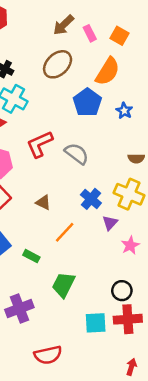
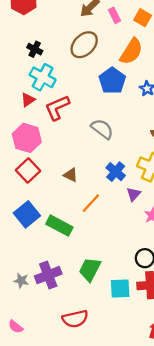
red L-shape: (40, 144) -> (57, 108), moved
green rectangle: (31, 256) -> (59, 226), size x1.6
green trapezoid: (64, 285) -> (90, 269), moved

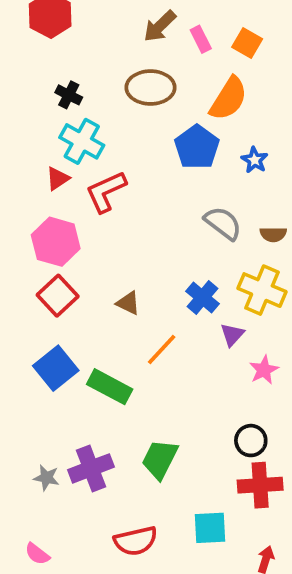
brown ellipse: (84, 45) -> (150, 88), turned 44
gray semicircle: (102, 129) -> (223, 223), moved
cyan square: (120, 288) -> (210, 528), moved

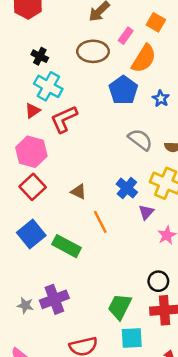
pink rectangle: (201, 39) -> (126, 36), moved, turned 63
orange line: (162, 350) -> (100, 222), turned -70
green trapezoid: (160, 459) -> (120, 307), moved

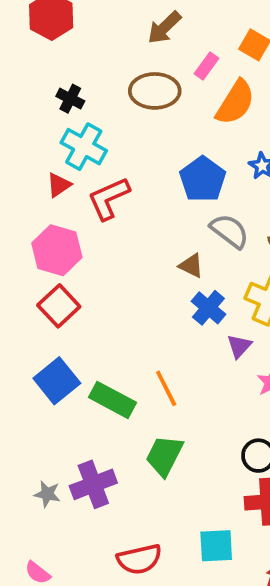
blue pentagon: (123, 90) -> (203, 179), moved
brown triangle: (79, 192) -> (191, 266), moved
orange line: (100, 222) -> (166, 388), moved
green trapezoid: (120, 307) -> (164, 456), moved

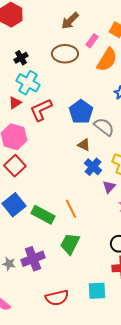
black cross: (70, 99) -> (21, 58), turned 32
blue pentagon: (203, 179) -> (81, 112), moved

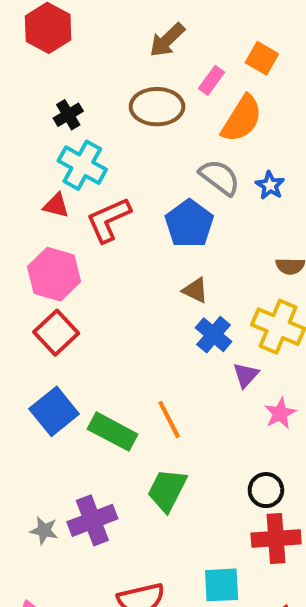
red triangle: (15, 103) -> (56, 206), turned 48
gray semicircle: (104, 127) -> (220, 177), moved

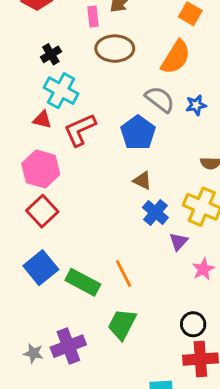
pink rectangle: (211, 80) -> (93, 17), moved, turned -42
blue star: (270, 185) -> (196, 105), turned 30

